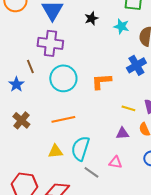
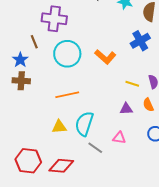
orange L-shape: (101, 81) -> (105, 57), turned -135
brown cross: (21, 120) -> (21, 81), moved, turned -36

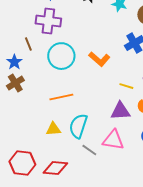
brown cross: (21, 81) -> (15, 83), turned -36
purple triangle: (126, 109) -> (120, 111), size x1.5
pink triangle: (119, 138) -> (113, 140), size x1.6

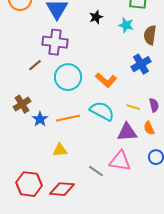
brown line: (28, 44) -> (35, 65), turned 72
blue star: (14, 62) -> (40, 119), moved
cyan semicircle: (78, 126) -> (102, 111), moved, turned 100

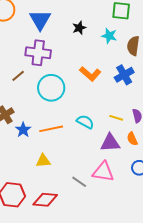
orange L-shape: (106, 80) -> (90, 74), moved
cyan semicircle: (102, 111) -> (85, 122), size x0.7

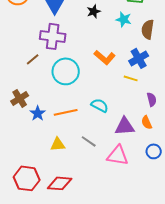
yellow line: (116, 118) -> (131, 78), moved
gray line: (79, 182) -> (89, 141), moved

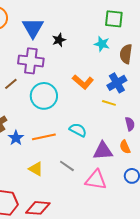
black star: (94, 11) -> (59, 40), moved
yellow triangle: (58, 144) -> (36, 169), turned 35

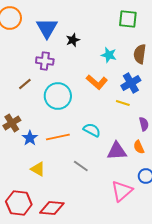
cyan star: (102, 44) -> (109, 55), moved
purple cross: (31, 61) -> (45, 61), size x0.7
yellow triangle: (36, 169) -> (38, 169), moved
pink triangle: (96, 180) -> (122, 191), moved, turned -50

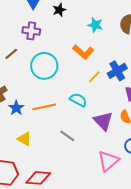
blue cross: (131, 83) -> (117, 71), moved
yellow line: (123, 103) -> (94, 77), moved, turned -64
purple triangle: (117, 151) -> (103, 121), turned 50

